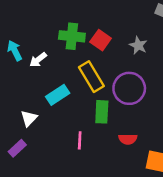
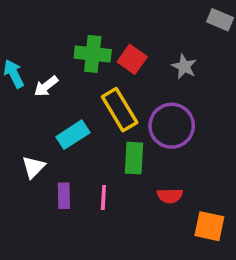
purple rectangle: (17, 148) -> (64, 196), moved, turned -48

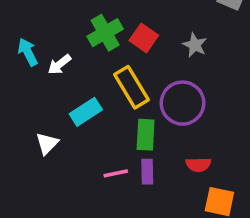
green cross: (93, 54) -> (105, 33), turned -36
purple rectangle: (64, 196) -> (147, 172), moved
red semicircle: (170, 196) -> (198, 165), moved
pink line: (103, 197) -> (116, 173), turned 75

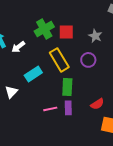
red square: (144, 38) -> (66, 32), turned -35
purple circle: (183, 103) -> (88, 60), moved, size x0.6
red semicircle: (198, 165) -> (97, 104), turned -32

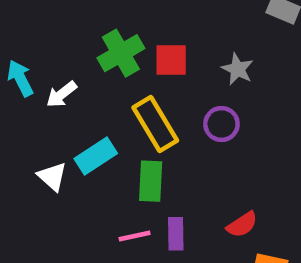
green rectangle: (67, 87) -> (151, 181), moved
white triangle: (11, 92) -> (52, 177), moved, turned -32

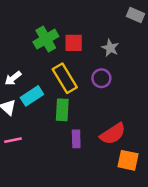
white arrow: (61, 94) -> (13, 78), moved
red semicircle: (242, 225) -> (113, 134), size x1.5
pink line: (135, 236) -> (13, 140), moved

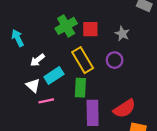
purple rectangle: (76, 139) -> (93, 113), size x1.6
pink line: (13, 140) -> (46, 101), moved

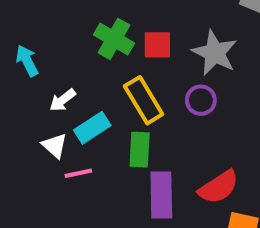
green cross: (66, 26) -> (114, 39), turned -30
gray star: (122, 34) -> (215, 53), size x1.6

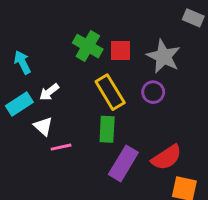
cyan rectangle: (92, 128) -> (19, 104), moved
purple rectangle: (161, 195) -> (123, 163), turned 32

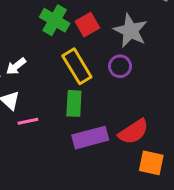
red square: (120, 51) -> (87, 25), turned -30
purple rectangle: (123, 163) -> (90, 138), turned 44

